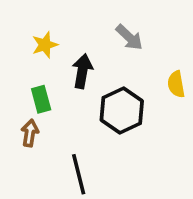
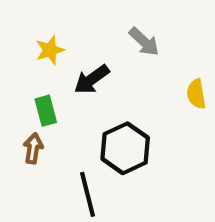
black arrow: (82, 71) -> (92, 79), turned -136
black hexagon: (122, 110) -> (125, 148), moved

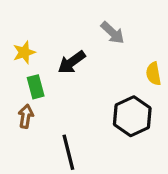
yellow star: (50, 50) -> (24, 52), moved
black hexagon: (125, 148) -> (132, 116), moved

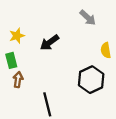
gray arrow: (113, 33) -> (88, 18), moved
green rectangle: (36, 87) -> (11, 60), moved

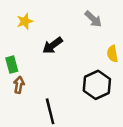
yellow star: (17, 36) -> (25, 21), moved

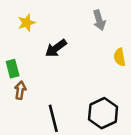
gray arrow: (93, 19) -> (99, 20), turned 30
black hexagon: (97, 85) -> (103, 113), moved

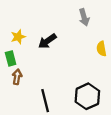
yellow star: (27, 23) -> (18, 37), moved

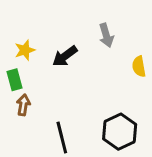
gray arrow: (84, 17) -> (106, 35), moved

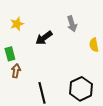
yellow star: (25, 50) -> (17, 24), moved

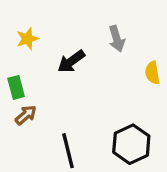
brown arrow: (16, 71) -> (26, 115), turned 40

